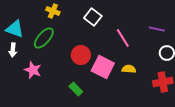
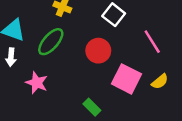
red circle: (81, 55) -> (98, 51), moved
yellow semicircle: (129, 69) -> (160, 81), turned 136

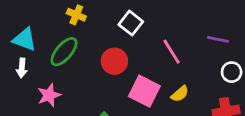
pink star: (37, 83) -> (49, 95), turned 30

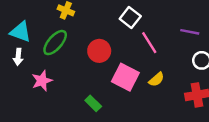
white square: (131, 23) -> (130, 17), moved

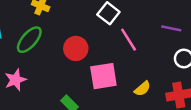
pink square: (125, 77) -> (103, 76), turned -36
yellow semicircle: (156, 79) -> (142, 89), moved

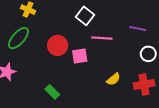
pink line: (129, 40) -> (102, 38), turned -54
pink square: (103, 76) -> (80, 56), moved, size x0.7

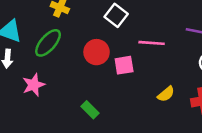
white square: (85, 16) -> (116, 15), moved

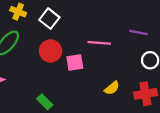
white square: (116, 15) -> (49, 19), moved

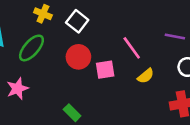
pink line: (99, 43) -> (132, 48), turned 50
yellow semicircle: (112, 88) -> (146, 76), moved

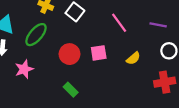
pink line: (132, 48) -> (119, 23), moved
red circle: (78, 57) -> (70, 54), moved

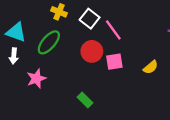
pink line: (119, 23) -> (113, 30), moved
red circle: (70, 54) -> (92, 51), moved

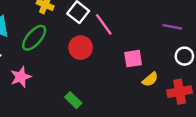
pink square: (114, 62) -> (133, 59), moved
yellow semicircle: (151, 67) -> (150, 79), moved

